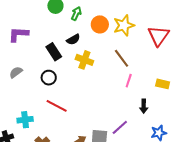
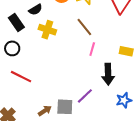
black arrow: (144, 106) -> (108, 74), size x1.5

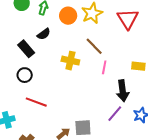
yellow cross: (47, 30) -> (70, 61), moved
purple line: (85, 96) -> (115, 114), moved

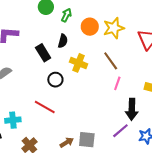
black semicircle: (44, 34) -> (63, 41), turned -48
yellow cross: (70, 61) -> (79, 63), moved
black circle: (25, 75) -> (55, 80), moved

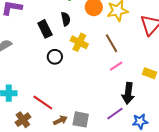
black semicircle: (63, 41) -> (66, 19), turned -32
pink line: (117, 83) -> (116, 66), turned 32
red line: (45, 107) -> (43, 102), moved

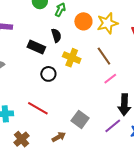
black rectangle: (45, 29) -> (36, 47), turned -36
red line: (43, 102) -> (38, 108), moved
gray square: (81, 119) -> (80, 119), moved, turned 30

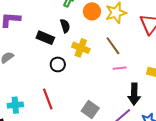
pink line: (110, 79) -> (120, 68), turned 32
red line: (38, 108) -> (48, 99), turned 40

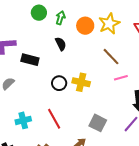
black rectangle: (45, 38) -> (30, 60), moved
yellow cross: (81, 48) -> (81, 82), moved
cyan cross: (15, 105) -> (23, 120), moved

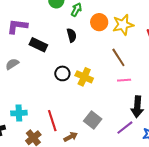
red line: (54, 119) -> (52, 121), moved
cyan cross: (23, 120) -> (19, 113), moved

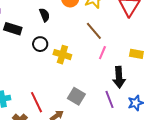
black circle: (62, 73) -> (40, 44), moved
pink line: (124, 80) -> (102, 53), turned -56
purple line: (125, 128) -> (109, 99), turned -66

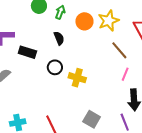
brown line: (94, 31) -> (119, 50), moved
pink line: (102, 53) -> (125, 74), moved

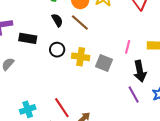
brown line: (119, 50) -> (80, 22), moved
gray square: (92, 119) -> (104, 63), moved

